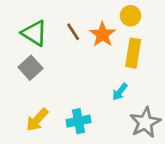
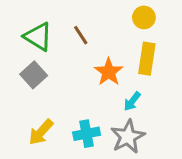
orange star: (102, 34) -> (109, 72), moved
gray star: (145, 122) -> (128, 137), moved

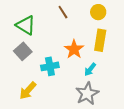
brown line: (81, 35) -> (63, 12), moved
cyan cross: (87, 134) -> (50, 66), moved

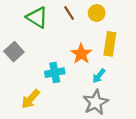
yellow circle: (98, 12) -> (97, 13), moved
green triangle: (26, 25) -> (37, 17), moved
gray square: (23, 51) -> (14, 52), moved

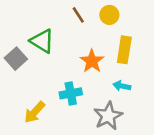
green triangle: (37, 17) -> (42, 41), moved
cyan cross: (55, 73) -> (71, 93), moved
cyan arrow: (99, 76) -> (122, 86), moved, turned 64

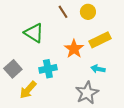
yellow rectangle: (124, 50) -> (100, 40), turned 55
gray square: (16, 59) -> (13, 69), moved
cyan cross: (71, 93) -> (48, 69), moved

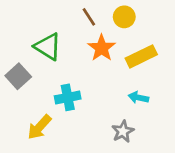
orange star: (74, 49) -> (102, 48), moved
gray square: (13, 69) -> (18, 76), moved
gray star: (87, 93) -> (123, 131), size x0.7

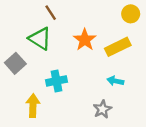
brown line: (89, 17) -> (51, 13), moved
yellow circle: (124, 17) -> (131, 14), moved
yellow arrow: (39, 127) -> (33, 106), turned 140

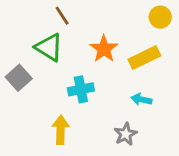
cyan cross: (56, 81) -> (81, 89), moved
yellow arrow: (33, 106) -> (61, 130), moved

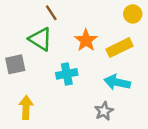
gray square: (19, 78) -> (15, 64), turned 30
cyan arrow: (141, 99) -> (117, 82), size x1.5
yellow arrow: (61, 130) -> (26, 107), moved

